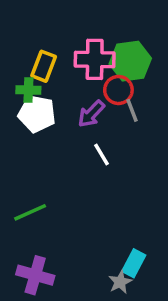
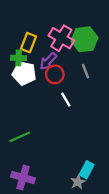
pink cross: (95, 59) -> (61, 38), turned 30
red circle: (118, 90) -> (55, 74), moved
purple arrow: (91, 114) -> (48, 61), moved

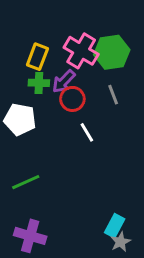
green cross: (19, 58) -> (39, 83), moved
white pentagon: (24, 73) -> (20, 119), moved
gray star: (78, 182) -> (120, 242), moved

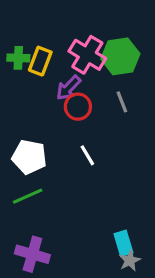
green cross: (39, 83) -> (18, 58), moved
white pentagon: (20, 119) -> (29, 157), moved
white line: (87, 132) -> (87, 155), moved
cyan rectangle: (115, 226) -> (123, 243), turned -45

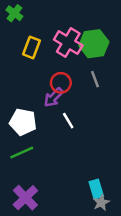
green cross: (18, 58) -> (14, 13), moved, turned 35
purple arrow: (69, 88) -> (54, 97), moved
purple cross: (32, 254) -> (25, 198), turned 30

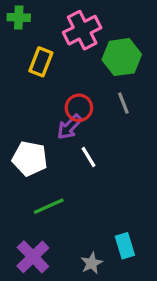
green cross: (14, 13) -> (19, 17), turned -35
pink cross: (68, 43) -> (82, 30), moved, turned 32
green line: (22, 152) -> (49, 206), moved
gray star: (101, 203) -> (92, 263), moved

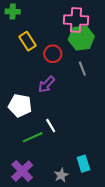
pink cross: (82, 30) -> (76, 20), moved, turned 30
yellow rectangle: (41, 62) -> (27, 41), turned -54
red circle: (79, 108) -> (53, 54), moved
white line: (88, 157) -> (51, 126), moved

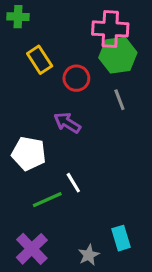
purple arrow: (46, 84) -> (67, 123), turned 78

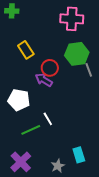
green hexagon: (118, 55) -> (77, 54), moved
yellow rectangle: (40, 60) -> (26, 50), moved
red circle: (76, 78) -> (50, 68), moved
gray line: (119, 100) -> (89, 70), moved

